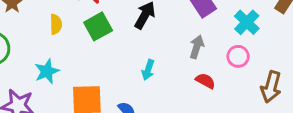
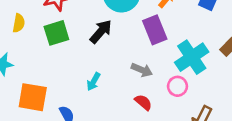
cyan cross: (247, 22) -> (192, 57), size x1.4
gray arrow: (197, 47) -> (142, 70), turned 84

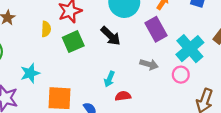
yellow semicircle: (19, 23) -> (46, 29), moved
black arrow: (101, 32) -> (111, 36), turned 100
red semicircle: (143, 102) -> (123, 96), moved, turned -42

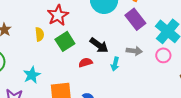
black arrow: (111, 36) -> (99, 45), moved
cyan arrow: (109, 79) -> (115, 64), moved
red semicircle: (123, 96) -> (86, 63), moved

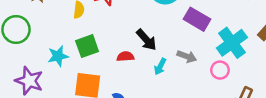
purple rectangle: (135, 19) -> (197, 19), turned -35
green square: (65, 41) -> (87, 46), moved

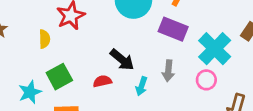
gray arrow: (187, 56) -> (168, 71), turned 84

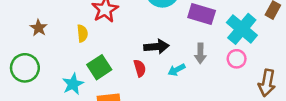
black arrow: (122, 60) -> (156, 47), turned -40
red semicircle: (102, 81) -> (140, 68), turned 91
cyan arrow: (141, 86) -> (177, 70), turned 49

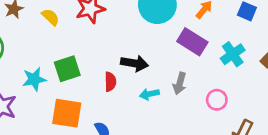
cyan cross: (242, 29) -> (233, 54), moved, size x0.7
yellow semicircle: (82, 33) -> (50, 17), moved, turned -56

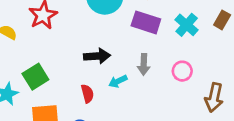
red semicircle: (110, 82) -> (87, 94), moved

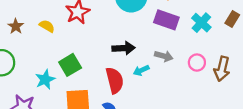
gray arrow: (144, 64) -> (164, 56), turned -78
red semicircle: (87, 94) -> (115, 80), size x1.6
brown arrow: (214, 97) -> (222, 69), moved

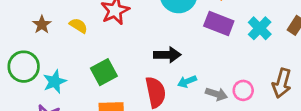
gray arrow: (164, 56) -> (216, 94), moved
pink circle: (197, 63) -> (243, 90), moved
cyan star: (45, 79) -> (55, 82), moved

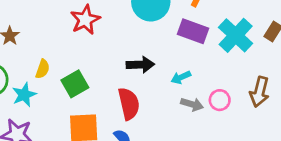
yellow semicircle: (78, 26) -> (43, 69), moved, turned 78
cyan cross: (260, 28) -> (236, 35), size x1.4
cyan arrow: (187, 82) -> (181, 77), moved

